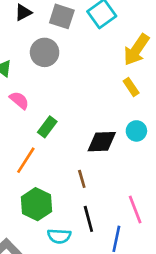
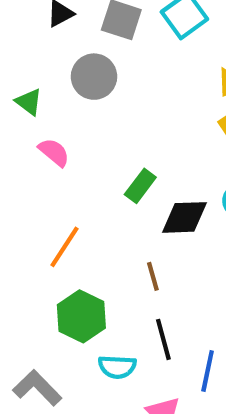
green rectangle: (47, 127) -> (140, 186), moved

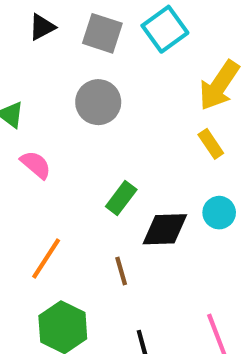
gray circle: (94, 77) -> (98, 102), moved
brown line: (153, 276) -> (121, 271), moved

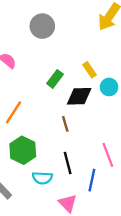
yellow rectangle: (211, 144) -> (89, 70), moved
brown line: (121, 271) -> (65, 124), moved

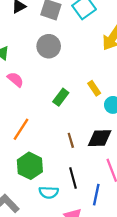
black diamond: (79, 96) -> (100, 138), moved

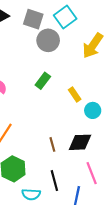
gray circle: (49, 46) -> (48, 40), moved
green rectangle: (61, 97) -> (43, 81), moved

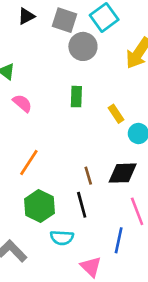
green rectangle: (43, 81) -> (76, 97), turned -35
black line: (54, 181) -> (82, 205), moved

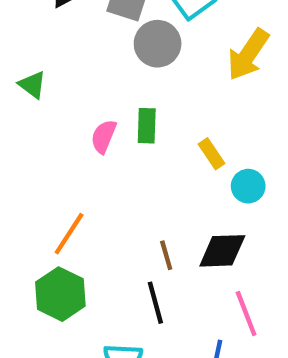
pink semicircle: (22, 103) -> (104, 136), moved, turned -108
green hexagon: (39, 206) -> (60, 294), moved

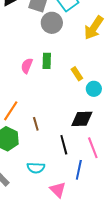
brown line: (166, 255) -> (36, 124), moved
black line: (155, 303) -> (64, 145), moved

